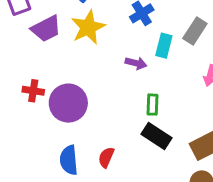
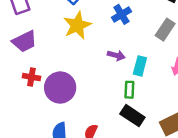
purple trapezoid: (46, 29) -> (24, 41), moved
cyan rectangle: (164, 46) -> (140, 66), moved

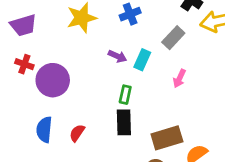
cyan rectangle: (140, 66) -> (142, 60), moved
black rectangle: (132, 116) -> (124, 122), turned 45

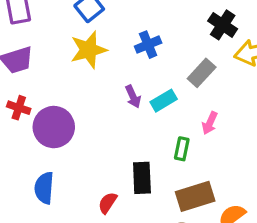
purple arrow: (117, 56) -> (133, 97), turned 42
cyan rectangle: (142, 60) -> (164, 101), turned 36
green rectangle: (125, 95) -> (182, 149), moved
red semicircle: (77, 133) -> (108, 203), moved

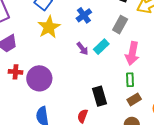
pink arrow: (210, 123) -> (132, 53), size x1.6
green rectangle: (182, 149) -> (130, 80), moved
brown rectangle: (195, 196) -> (134, 99), size x0.6

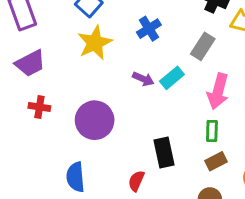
purple arrow: (82, 49) -> (143, 79), turned -32
purple circle: (39, 78) -> (95, 120), moved

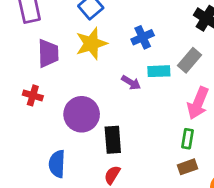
purple trapezoid: (30, 63) -> (48, 53), moved, turned -72
cyan rectangle: (172, 78) -> (159, 71), moved, turned 30
black rectangle: (164, 153) -> (113, 140), moved

